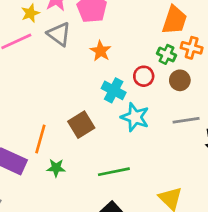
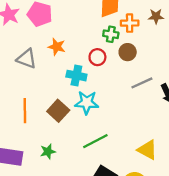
gray triangle: (59, 34) -> (27, 59), moved
cyan star: (135, 117) -> (87, 103), moved
orange line: (40, 139) -> (25, 111), moved

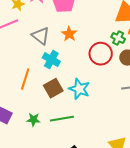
red circle: (97, 57) -> (101, 54), size x1.5
cyan cross: (76, 76) -> (51, 60), moved
green line: (95, 141) -> (62, 119), moved

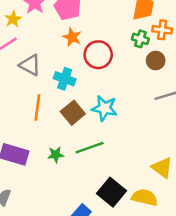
orange star: (69, 34) -> (72, 37), moved
gray triangle: (41, 36) -> (30, 65), moved
red circle: (101, 54) -> (98, 55), moved

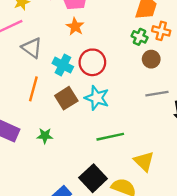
red circle: (98, 55) -> (92, 62), moved
green line: (90, 148) -> (110, 137), moved

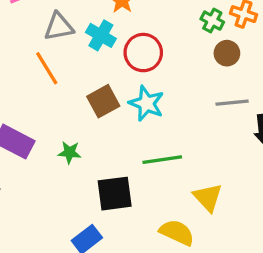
gray triangle: (32, 48) -> (59, 27), turned -50
cyan cross: (63, 65) -> (101, 35), moved
orange line: (33, 89) -> (47, 68), moved, turned -50
black square: (93, 178) -> (115, 194), moved, turned 32

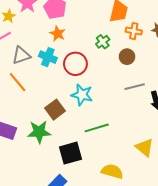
green cross: (212, 21) -> (103, 42), moved, turned 32
brown square: (103, 101) -> (55, 110), moved
green star: (70, 152) -> (39, 132), size x1.6
yellow triangle: (208, 197) -> (145, 147), moved

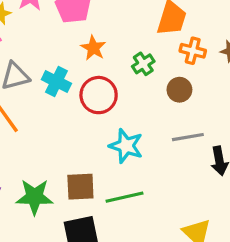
orange star: (58, 34) -> (93, 48), moved
cyan star: (82, 95) -> (126, 146), moved
brown square: (55, 110) -> (80, 187), moved, turned 30

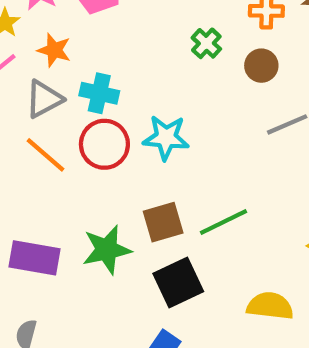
orange star: (93, 48) -> (54, 50), moved
red circle: (99, 95) -> (104, 144), moved
cyan star: (126, 146) -> (166, 138), moved

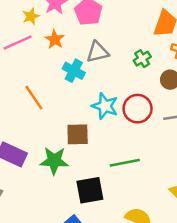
gray triangle: (44, 99) -> (97, 52), moved
red circle: (104, 144) -> (138, 109), moved
brown square: (163, 222) -> (78, 134), moved

